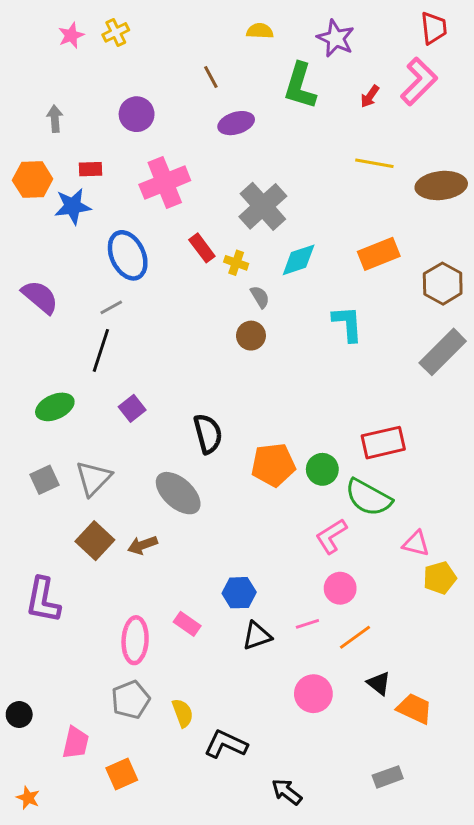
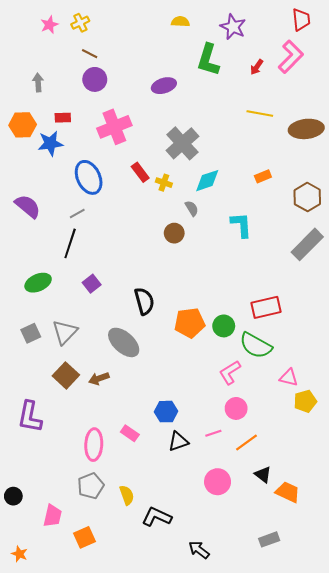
brown line: (211, 77) -> (90, 54), moved, turned -35
orange rectangle: (379, 254) -> (263, 176), size x0.6
gray semicircle: (260, 297) -> (192, 208), moved

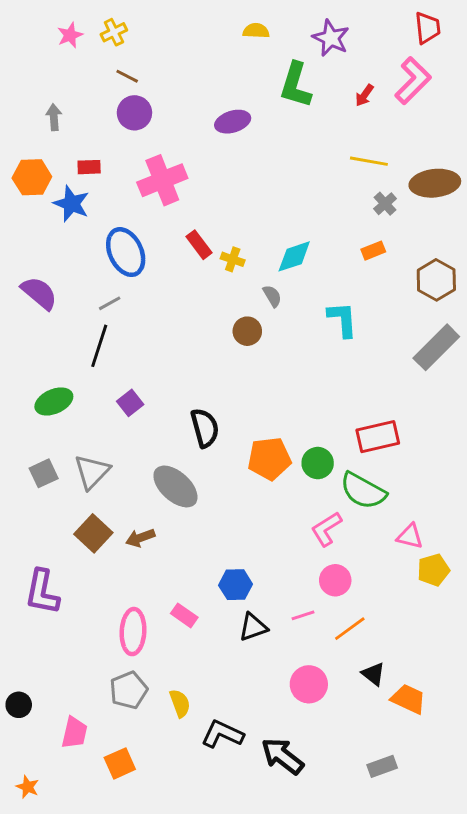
blue star: (50, 143) -> (71, 204), turned 30
gray cross: (182, 143) -> (385, 204), moved, size x0.5
black arrow: (199, 550) -> (282, 756), moved, size x1.4

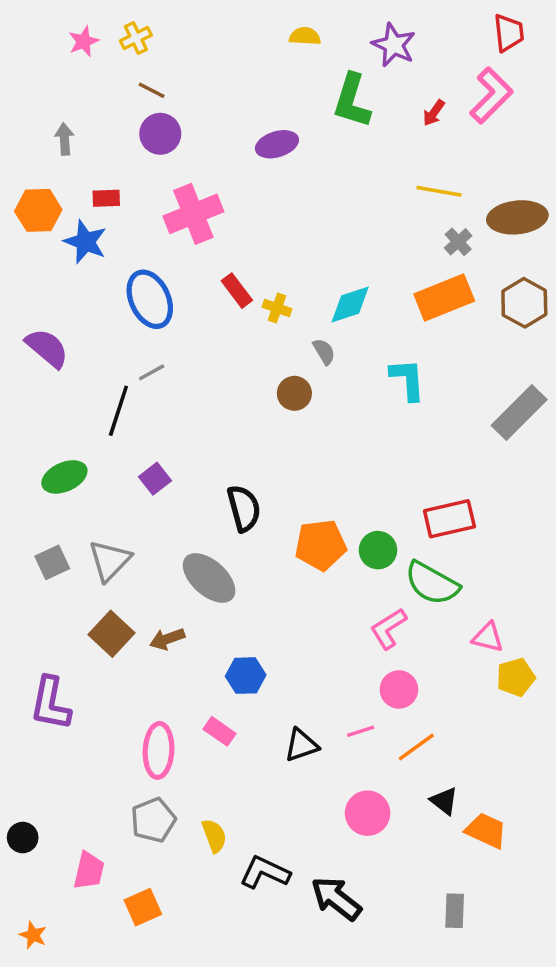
orange rectangle: (373, 251) -> (444, 298), size x2.0
brown hexagon: (436, 280) -> (524, 303), moved
gray line: (110, 303) -> (152, 372), moved
blue hexagon: (236, 585) -> (246, 676), moved
gray rectangle: (382, 766) -> (455, 911), turned -68

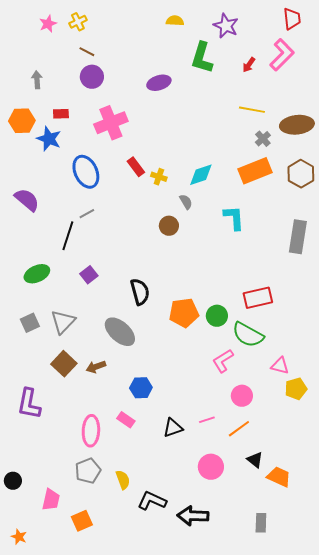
gray rectangle: (519, 412) -> (298, 237), turned -36
pink circle: (399, 689) -> (242, 396), moved
black arrow: (336, 899) -> (193, 516), turned -36

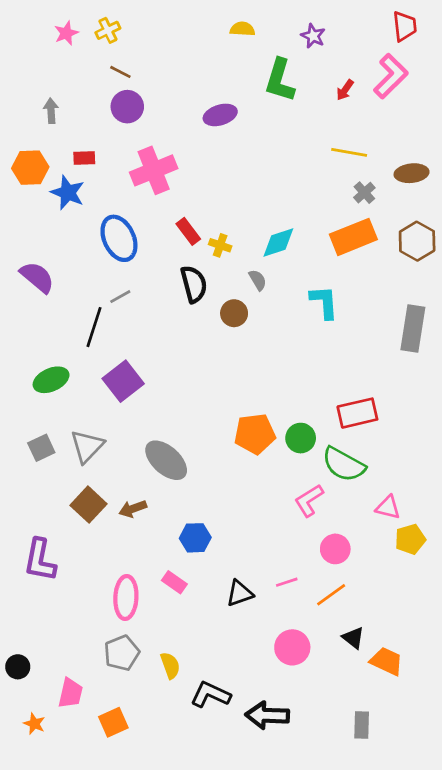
purple star: (226, 26) -> (313, 36), size x0.7
brown ellipse: (297, 125) -> (412, 173), size x0.7
purple square: (89, 275) -> (123, 381), size x1.6
black semicircle: (140, 292) -> (194, 284), moved
orange star: (19, 537) -> (34, 724), moved

